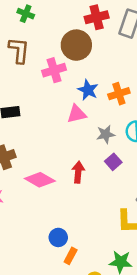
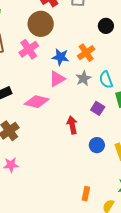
gray star: (106, 134) -> (83, 78), moved
pink diamond: (40, 180) -> (37, 102), moved
blue circle: (58, 237) -> (97, 145), moved

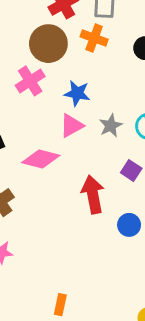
orange cross: (86, 53) -> (94, 38), moved, turned -36
red arrow: (72, 125) -> (93, 194), size x1.4
orange rectangle: (86, 194) -> (60, 305), moved

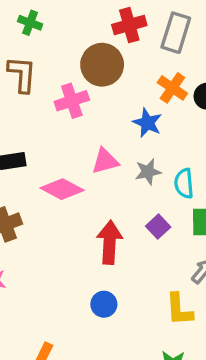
orange cross: (94, 38) -> (172, 88), moved
blue star: (77, 93) -> (147, 123), moved
blue circle: (129, 225) -> (104, 304), moved

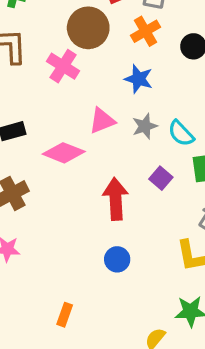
orange cross: (172, 88) -> (146, 31), moved, turned 32
pink cross: (72, 101) -> (63, 66), turned -32
cyan semicircle: (184, 183) -> (181, 133), turned -32

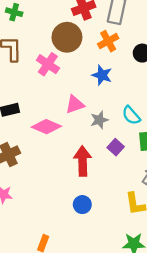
gray star: (145, 126) -> (99, 120), moved

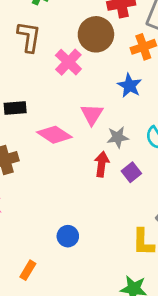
pink triangle: (75, 104) -> (92, 114), turned -48
red arrow: (83, 161) -> (102, 164), moved, size x0.7
blue circle: (82, 205) -> (68, 236), moved

